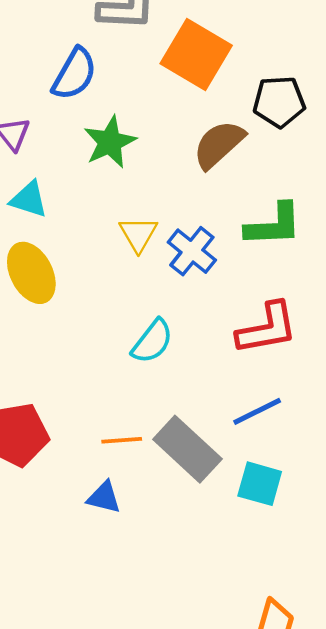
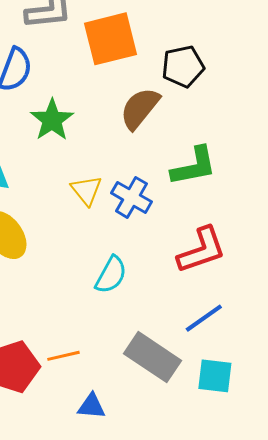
orange square: (196, 54) -> (110, 39), turned -36
orange line: (122, 440) -> (64, 356), moved

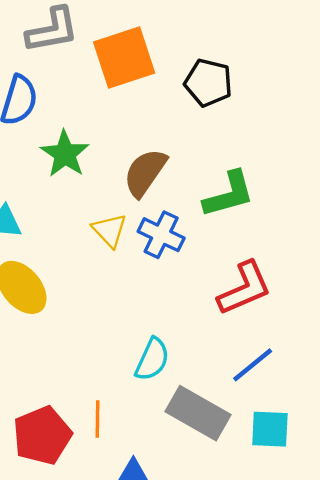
black pentagon: (183, 66) -> (208, 83), turned 30
brown semicircle: (140, 108) -> (145, 173), moved
cyan semicircle: (111, 275) -> (152, 359), moved
orange line: (64, 356) -> (97, 419), turned -72

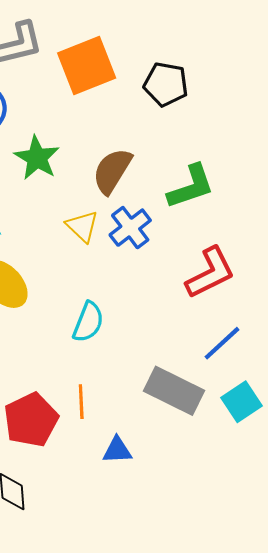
blue cross: (161, 235) -> (130, 228), turned 30
cyan semicircle: (152, 359) -> (88, 322), moved
cyan square: (270, 429) -> (241, 402), turned -33

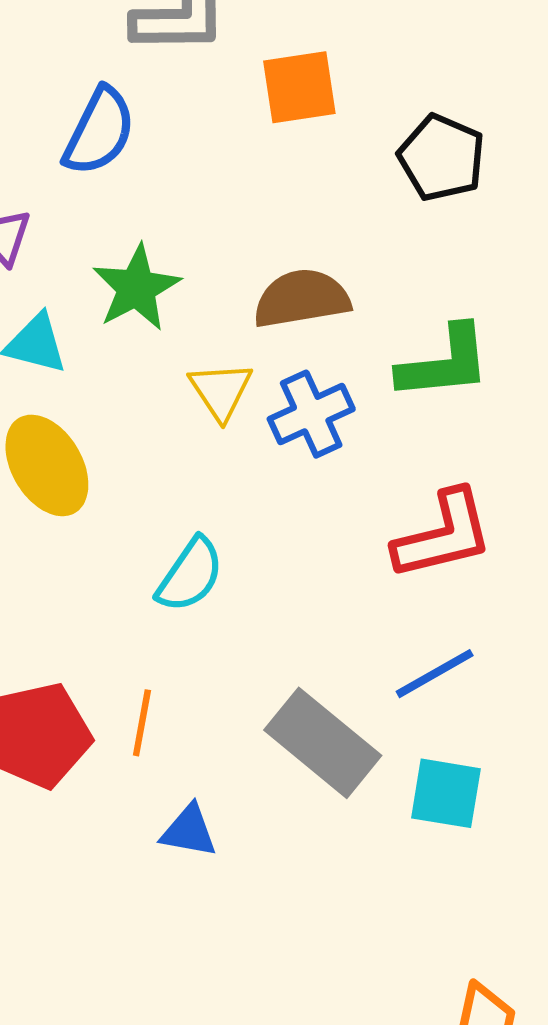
orange square: (87, 65) -> (299, 87), size x0.7
green star: (37, 158) -> (136, 288), moved
brown semicircle: (112, 171) -> (302, 299), turned 36
cyan square: (241, 402) -> (446, 793), turned 30

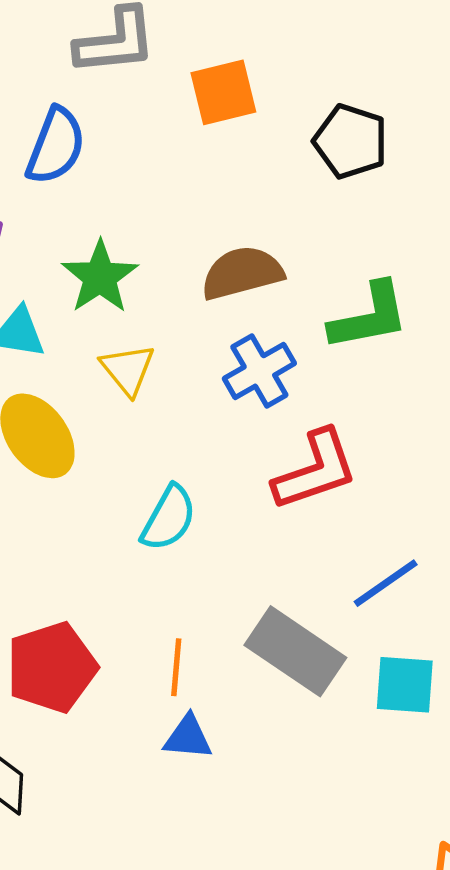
yellow triangle: (221, 391) -> (128, 370), moved
red L-shape: (443, 535) -> (315, 470), moved
orange line: (142, 723) -> (176, 667), moved

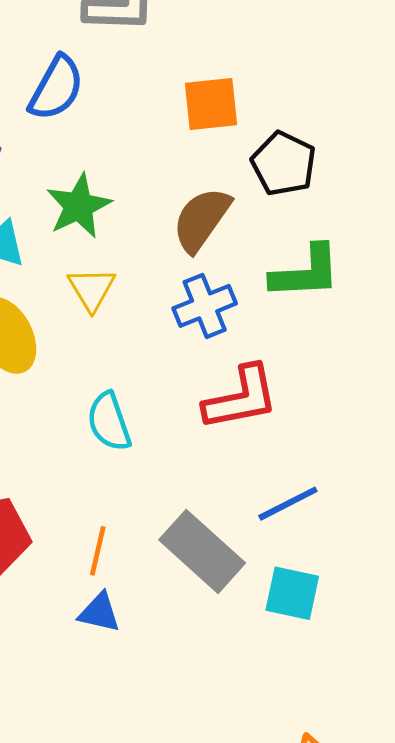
orange square: (223, 92) -> (211, 104), moved
black pentagon: (351, 141) -> (284, 164), moved
brown semicircle: (242, 273) -> (201, 220), turned -48
cyan semicircle: (169, 518) -> (109, 422), turned 124

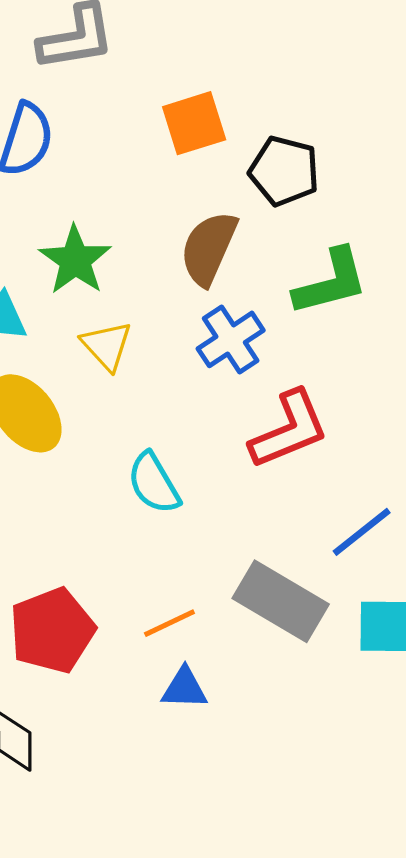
orange line: (98, 551) -> (169, 623), turned 63

